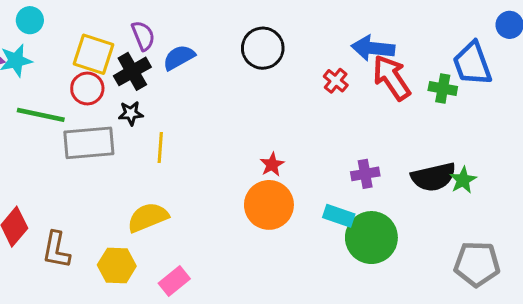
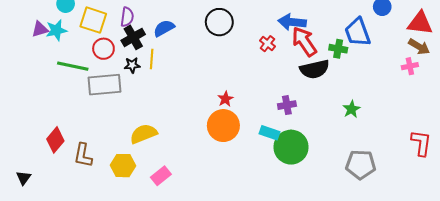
purple semicircle: (143, 36) -> (127, 17), moved, turned 30
yellow square: (94, 54) -> (93, 20), moved
yellow line: (160, 147) -> (152, 59), moved
black semicircle: (433, 177) -> (315, 69), moved

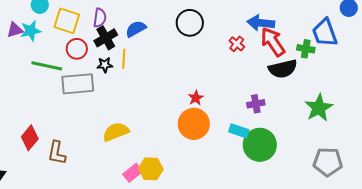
green star: (351, 109) -> (319, 108), size x1.6
yellow hexagon: (123, 166) -> (151, 169), moved

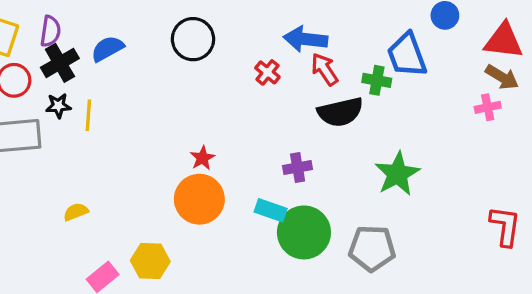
red arrow: (273, 42) -> (325, 69), size x0.7
yellow line: (124, 59) -> (88, 115), moved
yellow semicircle: (116, 132) -> (76, 212), size x0.6
gray pentagon: (328, 162) -> (372, 248), moved
yellow hexagon: (151, 169) -> (150, 261), moved

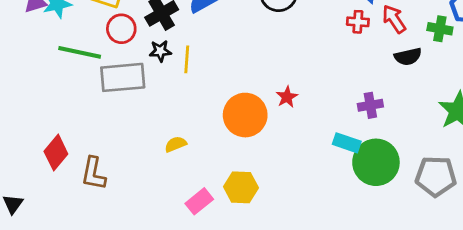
red cross: (267, 72) -> (358, 22), moved, turned -35
black semicircle: (340, 112) -> (408, 57), size x0.7
orange circle: (199, 199) -> (245, 115), moved

